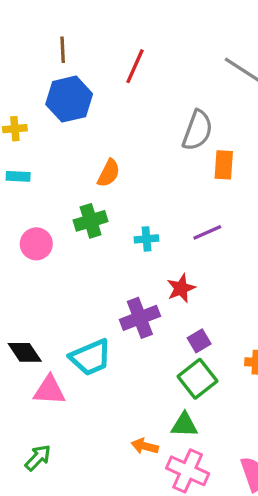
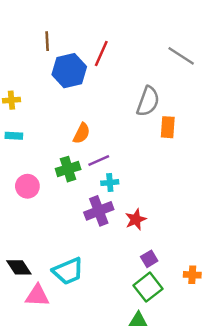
blue hexagon: (69, 99) -> (69, 71), moved
purple line: (207, 232) -> (99, 160), moved
purple cross: (140, 318) -> (99, 211), moved

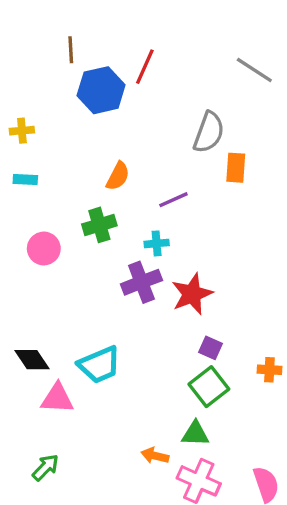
purple line: (99, 160) -> (173, 200), moved
red star: (136, 219) -> (192, 294), size x1.4
purple square: (149, 259) -> (211, 348), turned -35

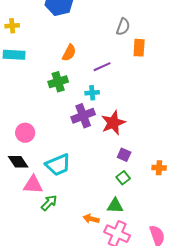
gray semicircle: (209, 132) -> (123, 27), size x0.7
cyan rectangle: (25, 179) -> (14, 55), size x1.5
pink circle: (44, 249) -> (25, 133), moved
green square: (209, 387) -> (123, 178), size x0.6
green arrow: (45, 467) -> (49, 203), moved

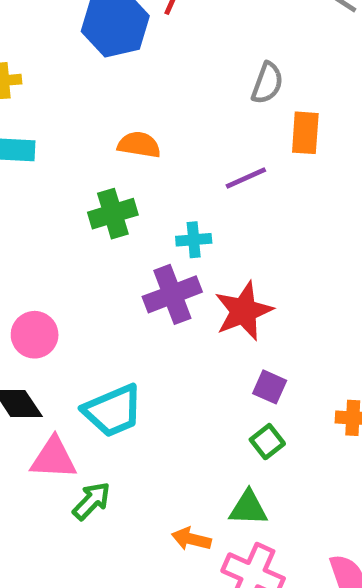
orange semicircle: (69, 53) -> (139, 145), turned -108
purple line: (102, 67) -> (246, 178), moved

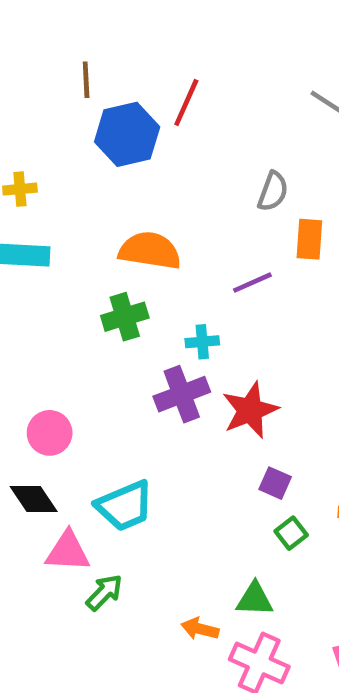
orange semicircle: (139, 145) -> (150, 251), size x1.5
green square: (267, 442) -> (291, 533), moved

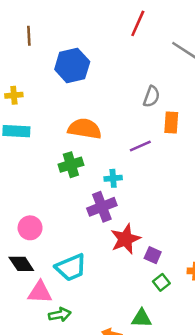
brown line: (86, 80) -> (29, 36), moved
red line: (186, 103) -> (138, 23), moved
red star: (250, 410) -> (125, 239), moved
green arrow: (104, 592) -> (60, 315), turned 35

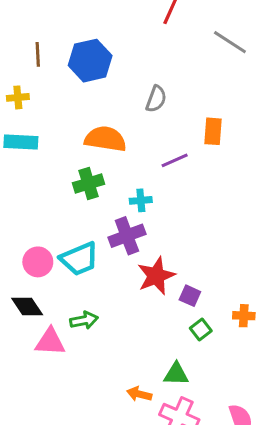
brown line: (29, 36) -> (38, 54), moved
gray semicircle: (151, 96) -> (156, 99), moved
cyan trapezoid: (71, 268) -> (79, 259), moved
green arrow: (60, 315) -> (84, 320), moved

